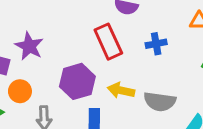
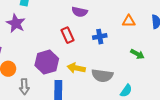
red rectangle: (108, 42) -> (68, 35), size x0.7
purple star: (29, 46) -> (16, 23), moved

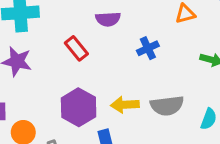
red rectangle: (68, 35) -> (76, 48), moved

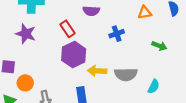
purple hexagon: (79, 107) -> (74, 55), moved

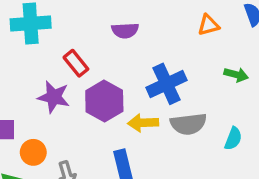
red rectangle: (68, 29) -> (76, 63), moved
purple star: (26, 34) -> (54, 97), moved
blue cross: (117, 34) -> (167, 84), moved, size x1.6

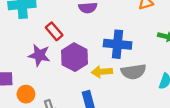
blue cross: (167, 84) -> (118, 44), turned 32

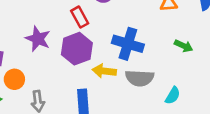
red rectangle: (54, 31) -> (80, 17), moved

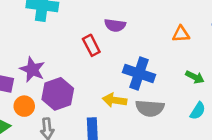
purple star: (38, 39) -> (32, 70), moved
purple hexagon: (77, 49) -> (58, 94), moved
cyan semicircle: (173, 96) -> (198, 111), moved

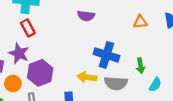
red rectangle: (91, 45) -> (28, 28), moved
green arrow: (195, 77) -> (140, 66), moved, turned 56

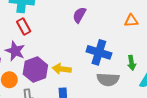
purple semicircle: (86, 16) -> (79, 15), turned 112
yellow arrow: (87, 77) -> (62, 69), moved

